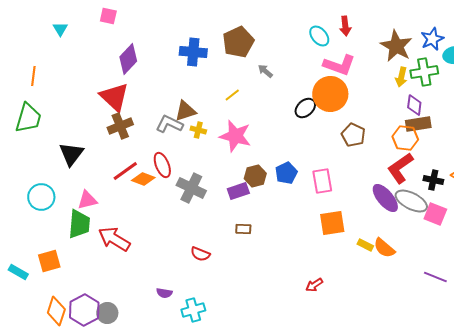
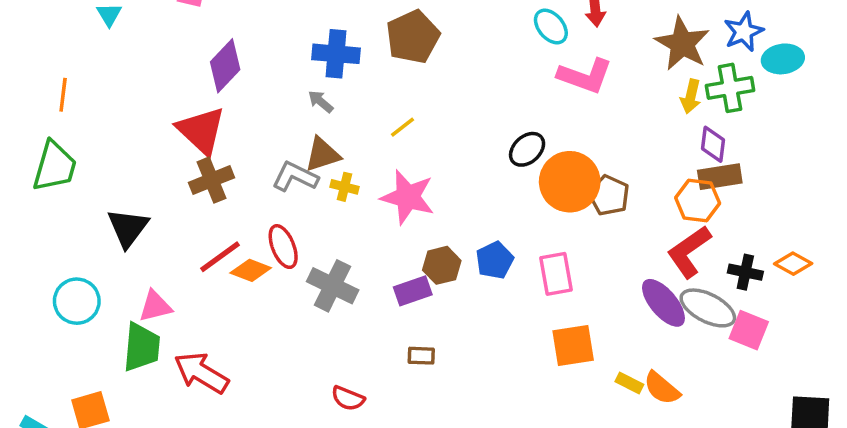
gray arrow: (265, 71) -> (321, 102), moved
orange circle: (330, 94) -> (570, 182), moved

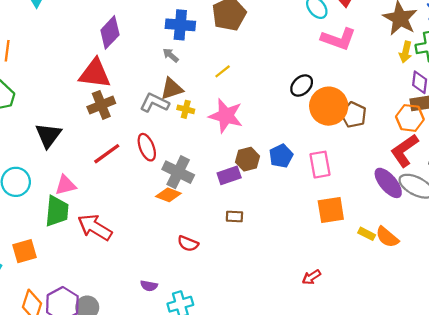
red triangle: (201, 131) -> (95, 74), turned -36
orange diamond: (251, 270) -> (168, 195), moved

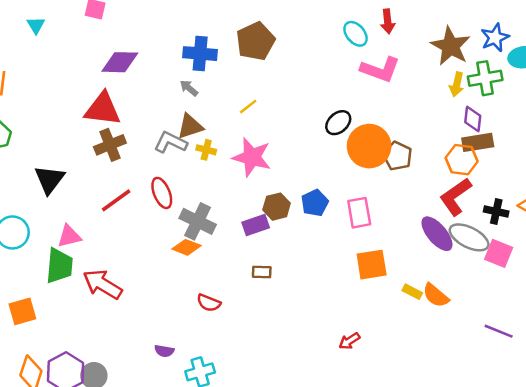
purple diamond: (110, 32) -> (120, 62), turned 48

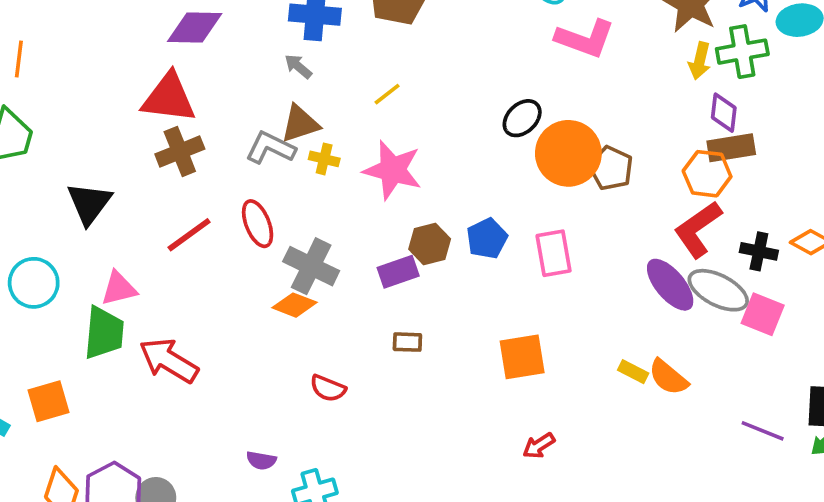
orange square: (372, 265) -> (522, 357), moved

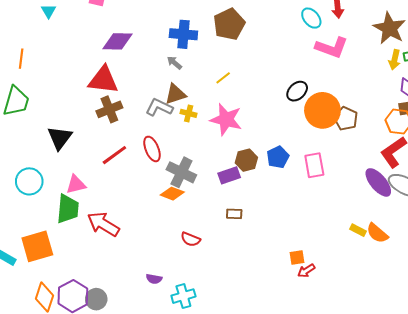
orange square: (522, 357) -> (297, 258), moved, size x0.6
orange square: (48, 401) -> (37, 246), size x1.4

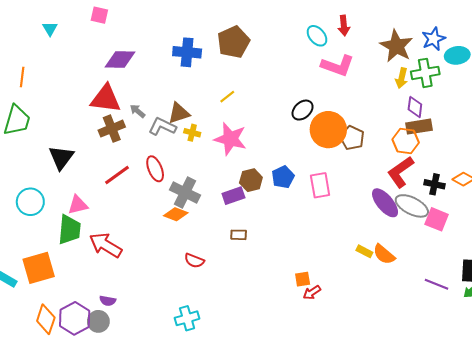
gray arrow: (174, 63) -> (138, 111), moved
purple semicircle: (154, 279) -> (108, 301), moved

